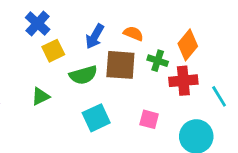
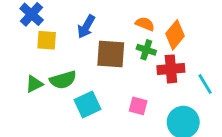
orange semicircle: (133, 34) -> (145, 24), moved
yellow square: (53, 51) -> (47, 40), turned 30
green semicircle: (83, 75) -> (63, 80), moved

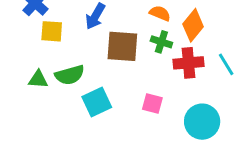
green triangle: (34, 84) -> (38, 79), turned 30
cyan line: (205, 84) -> (226, 64), moved

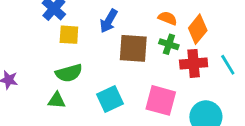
green semicircle: (70, 75) -> (69, 73), moved
green triangle: (38, 79) -> (57, 100), moved
pink square: (152, 104) -> (161, 100), size x1.6

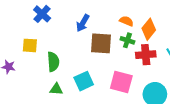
yellow square: (69, 35) -> (30, 45), moved
green semicircle: (69, 73) -> (53, 62), turned -78
green triangle: (57, 100) -> (56, 89), moved

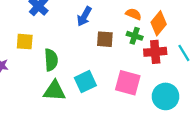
brown square: (101, 43) -> (105, 39), size x0.7
green triangle: (56, 89) -> (54, 91), size x1.5

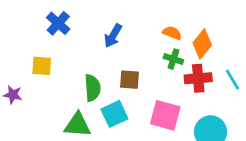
brown square: (105, 39) -> (130, 80), moved
green semicircle: (51, 60) -> (92, 88), moved

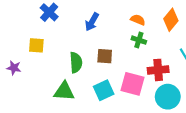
orange diamond: (202, 44) -> (171, 20), moved
red cross: (198, 78) -> (158, 70), moved
cyan square: (114, 114) -> (104, 90), moved

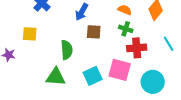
brown square: (105, 56) -> (94, 32), moved
red cross: (158, 70) -> (137, 48), moved

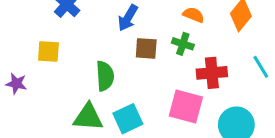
green cross: (126, 29) -> (183, 44), moved
cyan square: (93, 76) -> (128, 119), moved

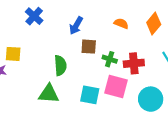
green cross: (183, 44) -> (110, 59), moved
yellow square: (48, 51) -> (13, 54), moved
cyan square: (128, 119) -> (90, 95), moved, turned 36

